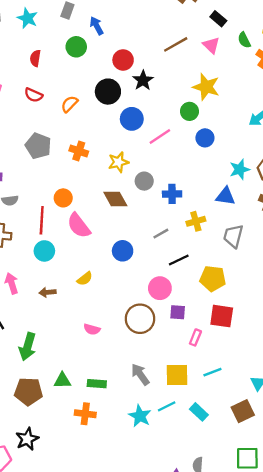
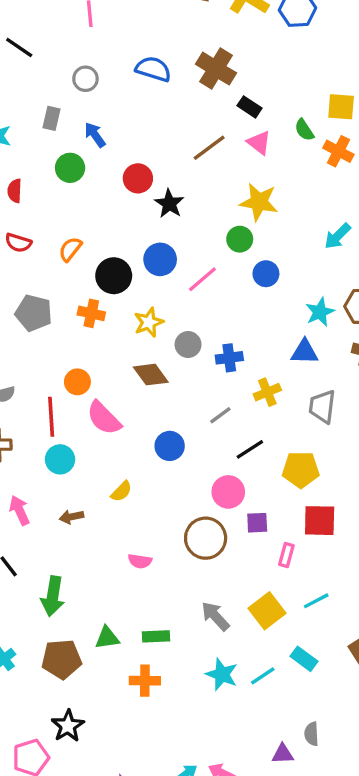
black rectangle: (218, 19) -> (250, 107), moved
black circle: (108, 92) -> (114, 276), moved
yellow square: (177, 375) -> (267, 611), turned -30
cyan line: (167, 406) -> (263, 676), moved

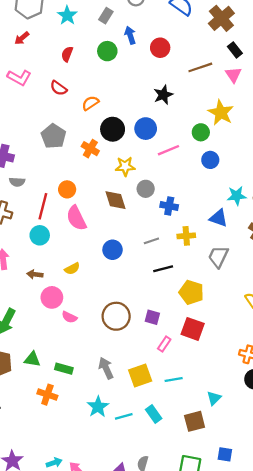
red circle: (138, 178) -> (160, 48), moved
pink circle: (228, 492) -> (52, 297), moved

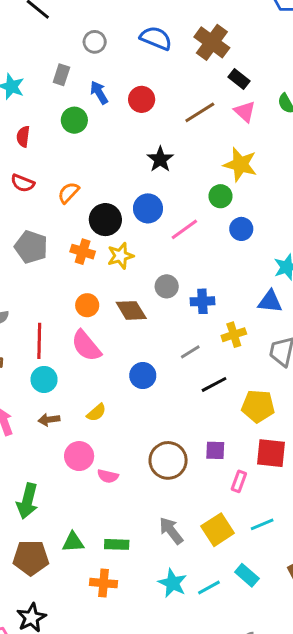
yellow star: (125, 166) -> (120, 256), moved
orange circle: (67, 189) -> (87, 305), moved
brown arrow: (35, 274) -> (49, 420), moved

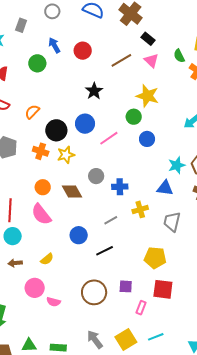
gray rectangle: (61, 75) -> (21, 25), moved
black line: (214, 384) -> (105, 251), moved

